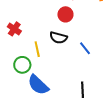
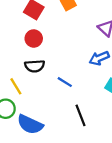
blue line: (85, 48) -> (65, 82), moved

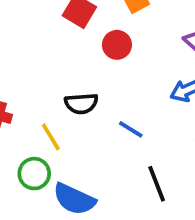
red circle: (34, 39) -> (117, 45), moved

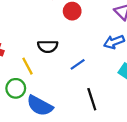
blue line: (131, 129) -> (78, 64), turned -70

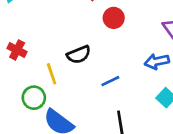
black semicircle: (48, 46) -> (79, 55), turned -30

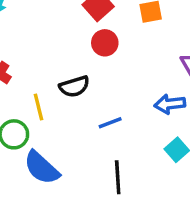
red circle: (114, 18) -> (105, 43), moved

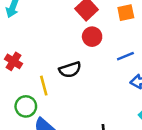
blue line: (110, 123) -> (125, 56), moved

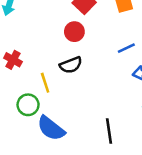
red circle: (92, 37) -> (74, 32), moved

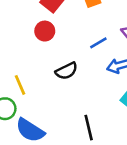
black semicircle: (71, 65) -> (66, 71), moved

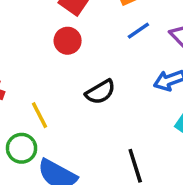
blue line: (98, 43) -> (138, 31), moved

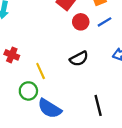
red circle: (68, 41) -> (81, 22), moved

